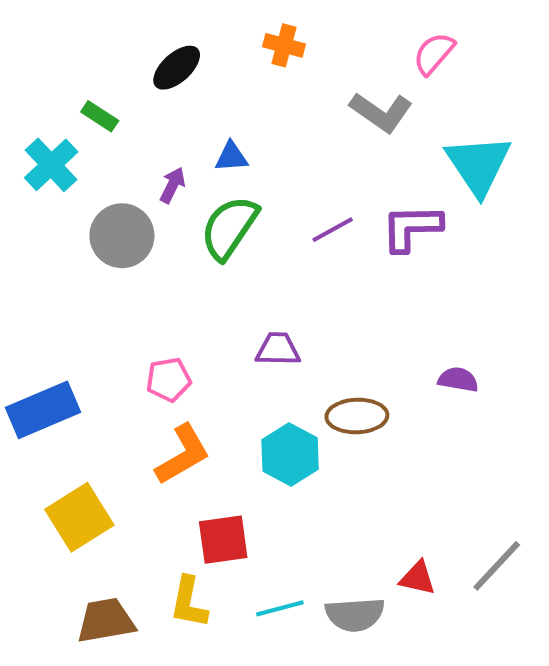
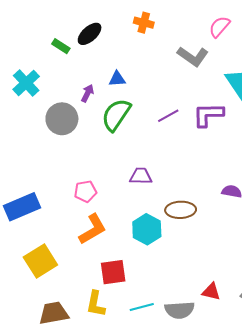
green rectangle: (100, 116) -> (61, 46), moved

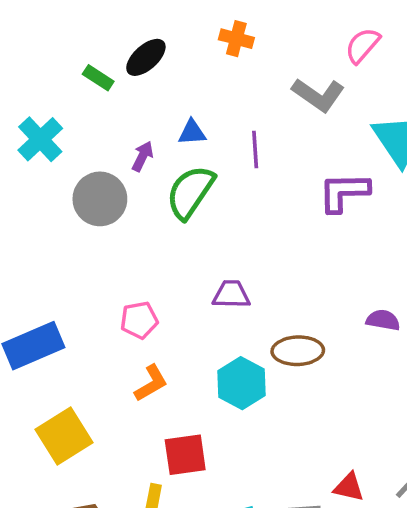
purple line: (168, 116) -> (255, 149), moved, turned -65
orange L-shape: (93, 229) -> (151, 383), size x0.7

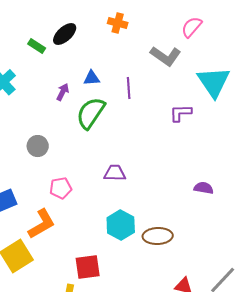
purple L-shape: (344, 192) -> (181, 113), size x0.7
gray circle: (100, 199) -> (38, 146), moved, size x0.7
brown ellipse: (298, 351) -> (158, 236), moved
orange L-shape: (151, 383) -> (42, 224), moved, size x1.4

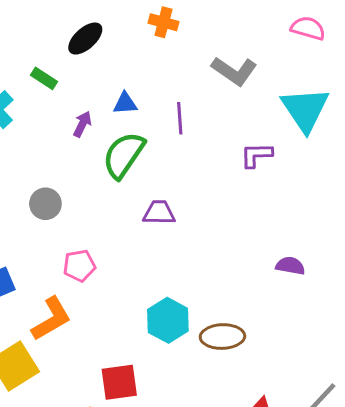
pink semicircle: (192, 27) -> (308, 28), moved, turned 65
green rectangle: (37, 46) -> (44, 78), moved
purple trapezoid: (115, 173) -> (159, 213), moved

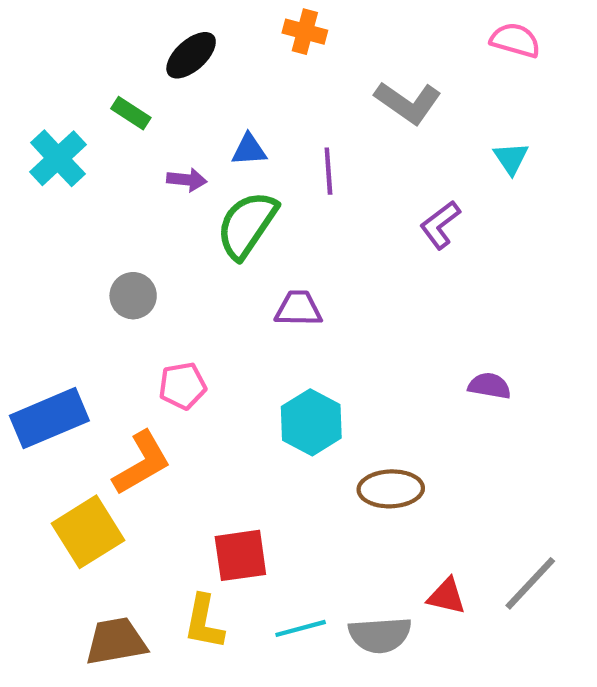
cyan triangle: (305, 109) -> (511, 158), size x0.5
purple arrow: (82, 124) -> (187, 180), turned 70
purple L-shape: (256, 155) -> (440, 225), turned -36
cyan hexagon: (168, 320) -> (311, 422), moved

